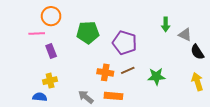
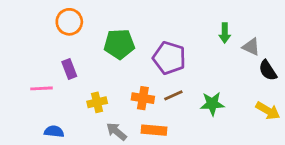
pink line: (37, 34) -> (42, 88), moved
yellow cross: (50, 81) -> (97, 102), moved
yellow arrow: (197, 82) -> (268, 111), turned 138

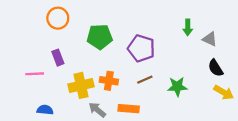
black semicircle: (268, 70) -> (216, 68), moved
orange cross: (143, 98) -> (109, 81), moved
yellow cross: (97, 102) -> (81, 85), size x1.5

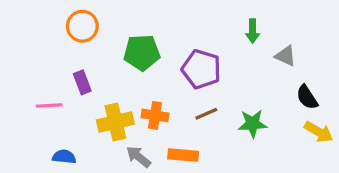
green arrow: (188, 27) -> (253, 31), moved
gray triangle: (210, 39) -> (286, 56), moved

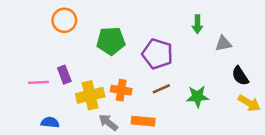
gray triangle: (286, 56) -> (223, 44), turned -36
purple rectangle: (82, 82) -> (64, 75), moved

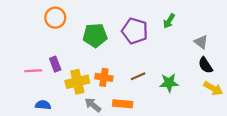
green arrow: (197, 24) -> (169, 21), turned 32
gray triangle: (223, 44) -> (201, 42), moved, turned 48
purple pentagon: (157, 54) -> (135, 31), moved

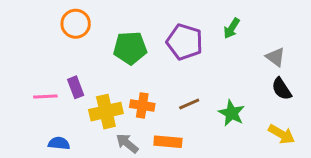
green star: (169, 83) -> (232, 113), turned 30
yellow arrow: (213, 88) -> (282, 134), moved

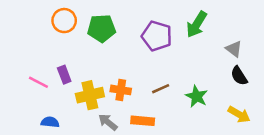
green arrow: (232, 28) -> (197, 24), size x1.5
green pentagon: (130, 48) -> (101, 28), moved
pink line: (45, 96) -> (38, 82), turned 30

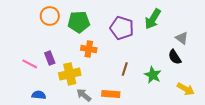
black semicircle: (239, 76) -> (175, 57), moved
brown line: (161, 89) -> (125, 69), turned -48
orange cross: (121, 90) -> (89, 49), moved

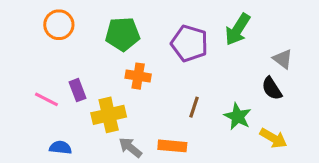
orange circle: (50, 16) -> (59, 25), moved
yellow arrow: (186, 89) -> (273, 138), moved

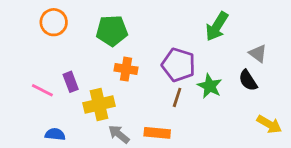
purple pentagon: (189, 43) -> (178, 65), moved
green star: (238, 116) -> (210, 86), moved
yellow arrow: (273, 138) -> (269, 124), moved

